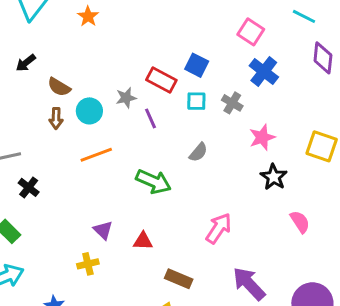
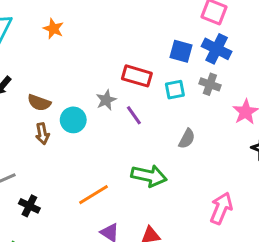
blue square: (197, 65) -> (181, 51), moved
blue cross: (264, 71) -> (217, 49), moved
orange line: (96, 155) -> (93, 195), moved

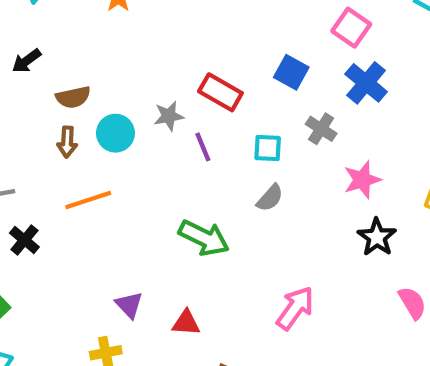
blue cross: (217, 49) -> (366, 83), moved
cyan square: (175, 90) -> (268, 148), moved
brown semicircle: (39, 103) -> (73, 97), turned -45
orange line: (93, 195) -> (88, 200), moved

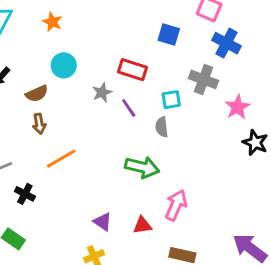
blue square: (291, 72) -> (169, 35), moved
gray cross: (321, 129) -> (204, 79), size x1.4
cyan circle: (115, 133) -> (64, 65), moved
gray semicircle: (270, 198) -> (162, 127), moved, turned 144
pink arrow: (295, 308) -> (176, 205), moved

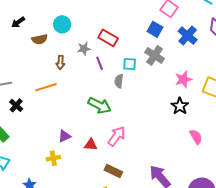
blue square: (169, 35) -> (155, 29), moved
blue cross: (226, 43) -> (188, 35), moved
pink star: (238, 107) -> (183, 79), moved
brown arrow: (39, 124) -> (60, 62), moved
purple triangle: (103, 222) -> (64, 136), turned 48

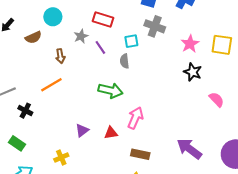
yellow cross: (53, 158) -> (61, 158), moved

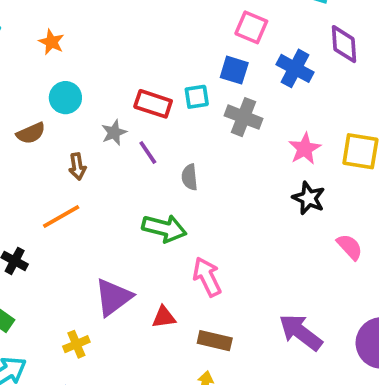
cyan square: (131, 41) -> (197, 97), moved
pink arrow: (135, 118) -> (207, 277), turned -50
purple triangle: (82, 130) -> (113, 297), size x1.6
red triangle: (111, 133) -> (164, 317), moved

